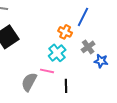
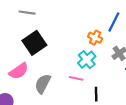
gray semicircle: (29, 82) -> (43, 84), moved

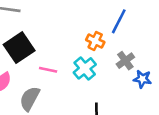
pink line: (76, 78) -> (48, 70), moved

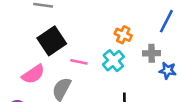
blue line: (119, 21) -> (166, 21), moved
gray cross: (125, 61) -> (152, 53), turned 35

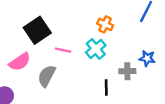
gray cross: (152, 53) -> (127, 71), moved

